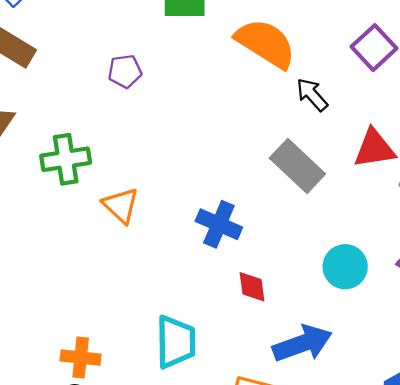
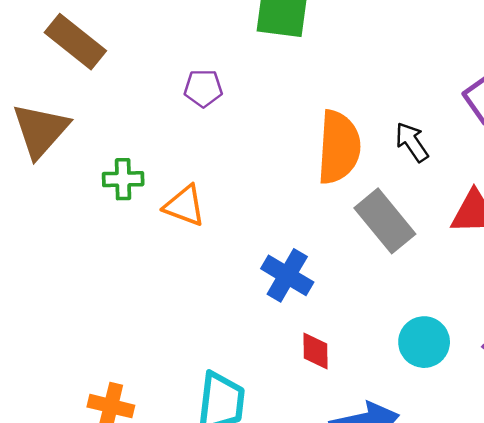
orange semicircle: (266, 43) -> (339, 147), moved, turned 54
green cross: (66, 159) -> (123, 179), size x0.7
orange triangle: (121, 205) -> (185, 206), moved, turned -30

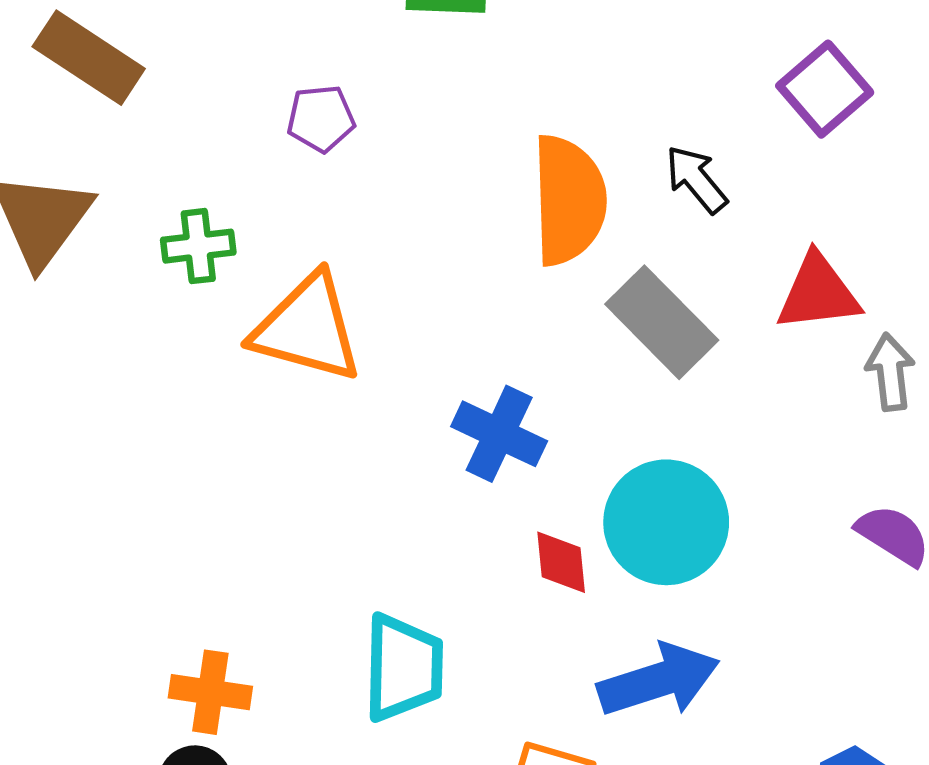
green cross: (123, 179) -> (198, 246), moved
orange triangle: (185, 206) -> (307, 328), size x1.5
cyan circle: (424, 342) -> (666, 522), moved, size x1.4

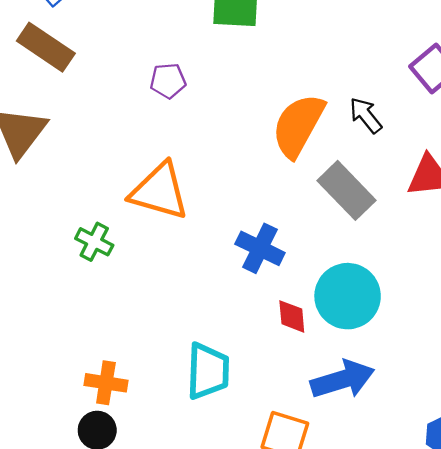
orange semicircle: (569, 200) -> (298, 125), turned -150
green cross: (198, 246) -> (94, 242), moved, turned 33

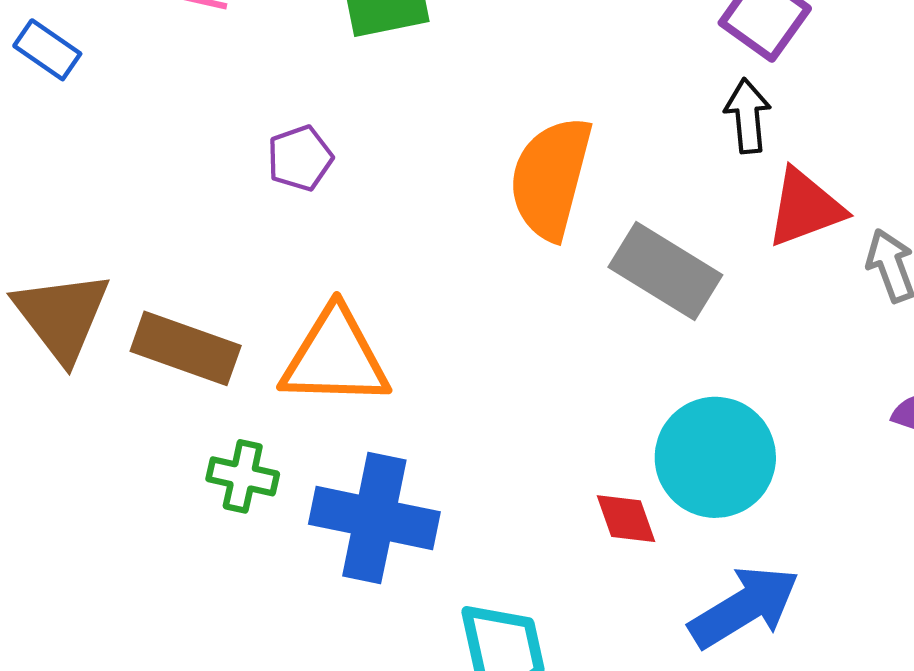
brown rectangle: (46, 47) -> (186, 348), moved
black arrow: (366, 115) -> (748, 116), moved, turned 48
blue cross: (260, 248) -> (374, 518), moved, size x1.4

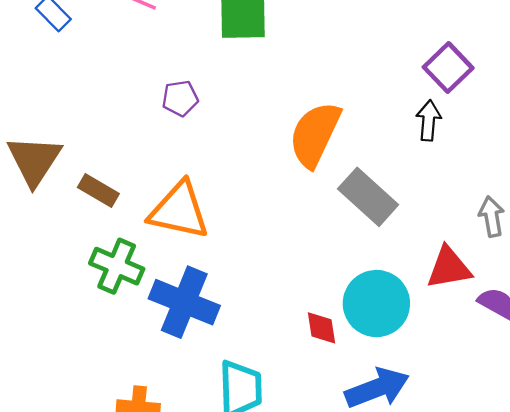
red triangle: (805, 208) -> (449, 268), moved
brown rectangle: (186, 348) -> (98, 191), size x0.7
green cross: (243, 476) -> (117, 266), size x1.4

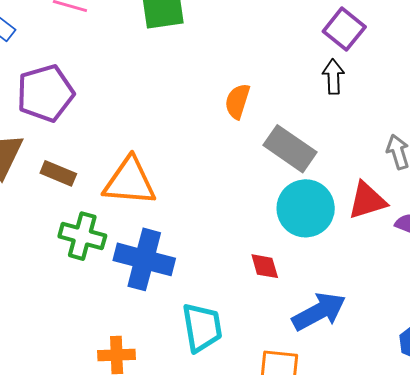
purple pentagon: (180, 98) -> (45, 93), moved, size x1.8
orange semicircle: (315, 134) -> (237, 101), size x0.6
cyan circle: (376, 304) -> (306, 208), moved

